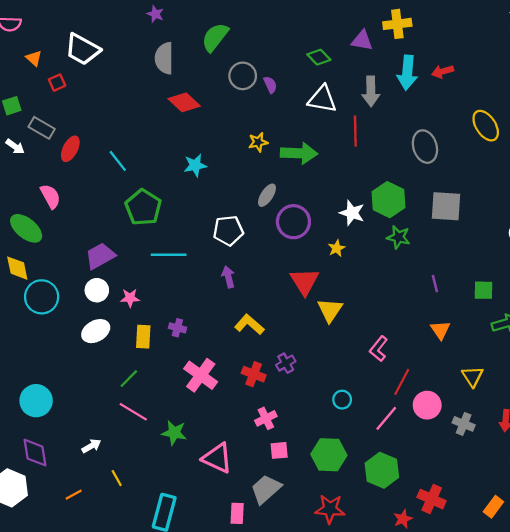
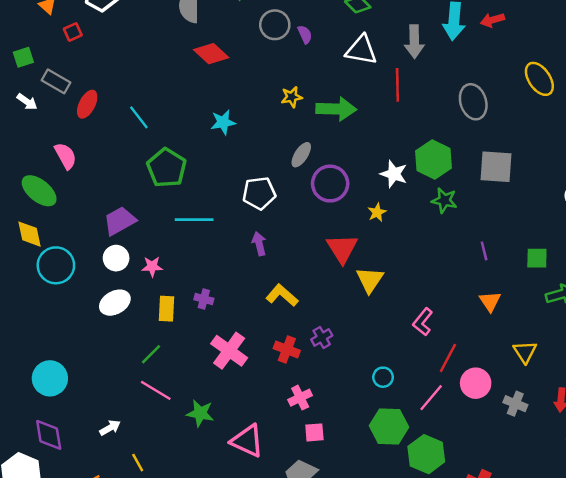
green hexagon: (329, 455) -> (389, 426), moved

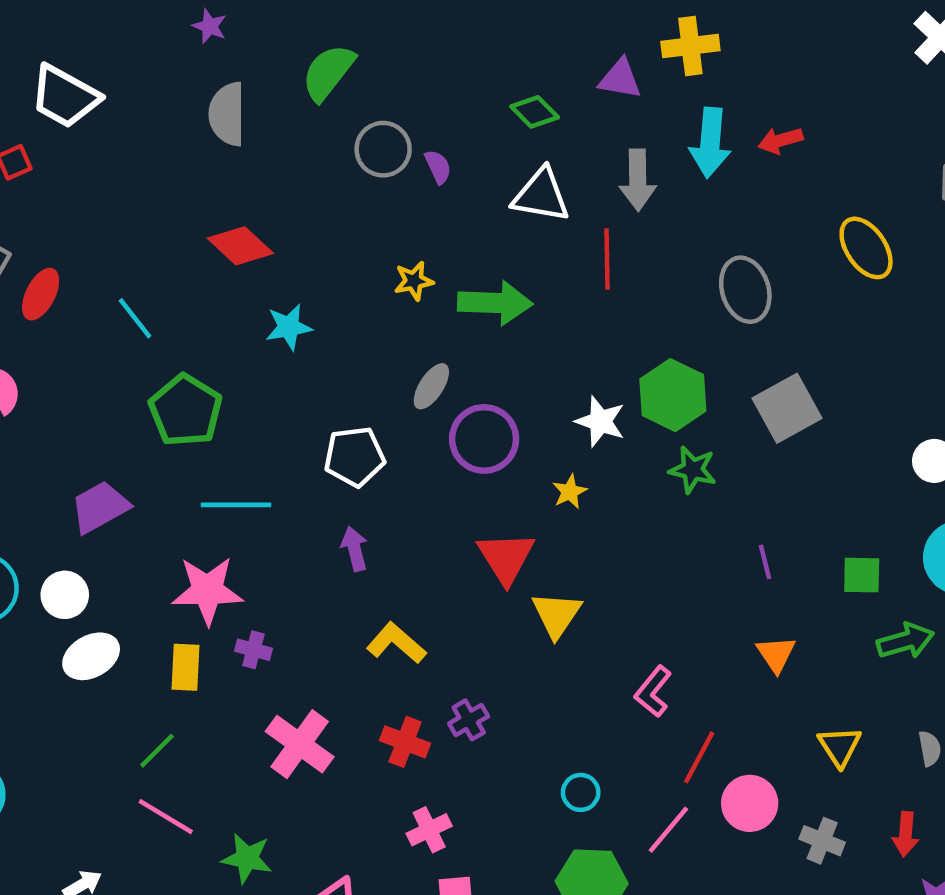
red diamond: (211, 54) -> (240, 246), moved
gray square: (496, 167) -> (787, 408), turned -33
white circle: (116, 258) -> (65, 595), moved
pink star: (152, 267) -> (207, 590), moved, size x1.8

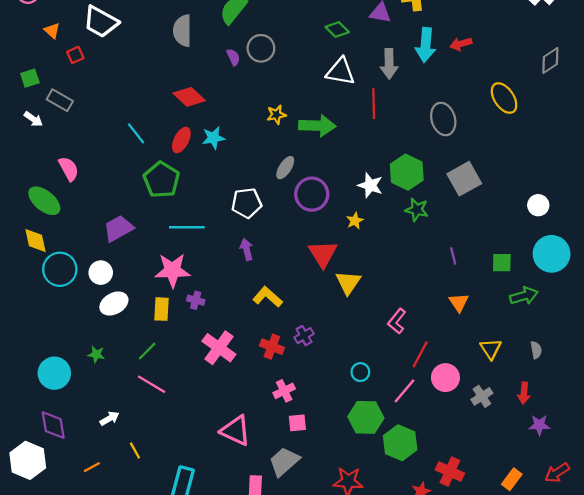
purple semicircle: (438, 167) -> (233, 57), moved
red ellipse: (41, 294) -> (181, 140), moved
gray cross: (822, 841) -> (482, 396), turned 35
green star: (247, 858) -> (96, 354), moved, size x0.7

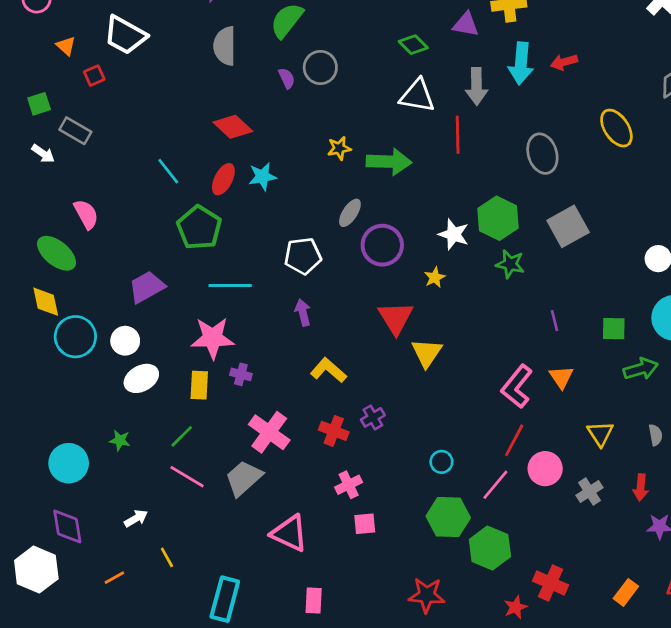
pink L-shape: (397, 321) -> (517, 386), moved, size x1.4
gray trapezoid: (284, 462) -> (244, 478), moved

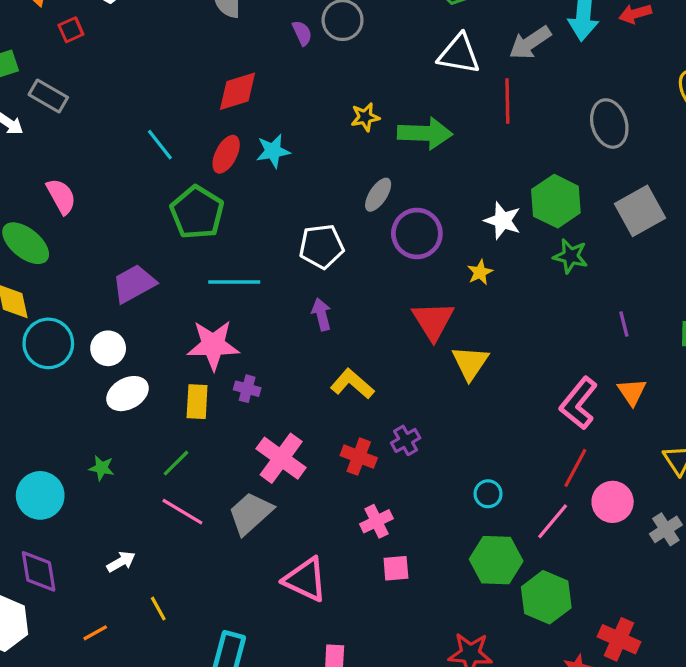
gray arrow: (476, 86) -> (530, 43), turned 57
red diamond: (233, 127) -> (237, 91), turned -60

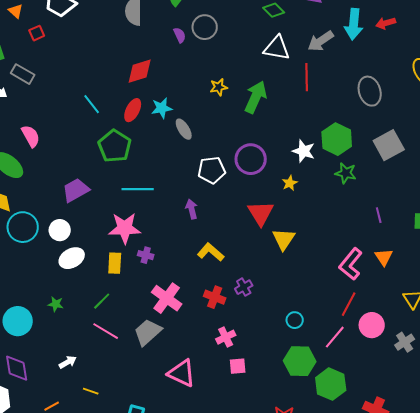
green arrow: (425, 133) -> (256, 97), turned -68
gray ellipse: (378, 195) -> (184, 129), moved, turned -65
white pentagon: (322, 246) -> (212, 170), moved
yellow line: (158, 609) -> (91, 391), turned -42

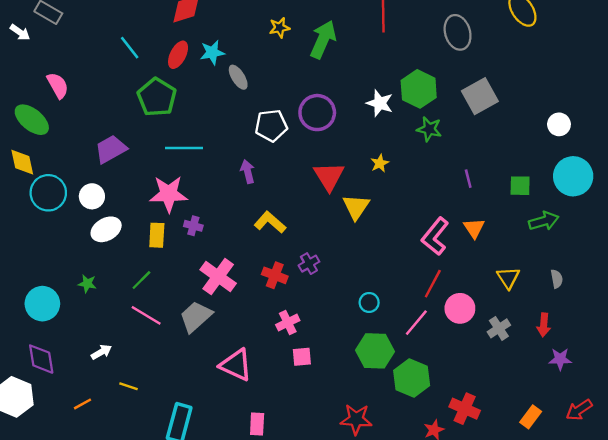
yellow star: (290, 183) -> (380, 163), moved

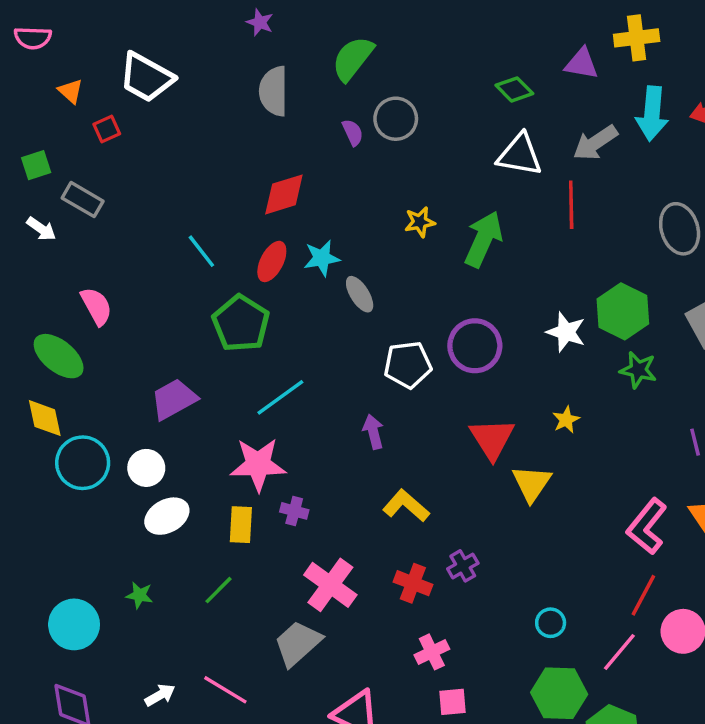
cyan line: (184, 148) -> (280, 397), turned -36
pink line: (146, 315) -> (225, 690), moved

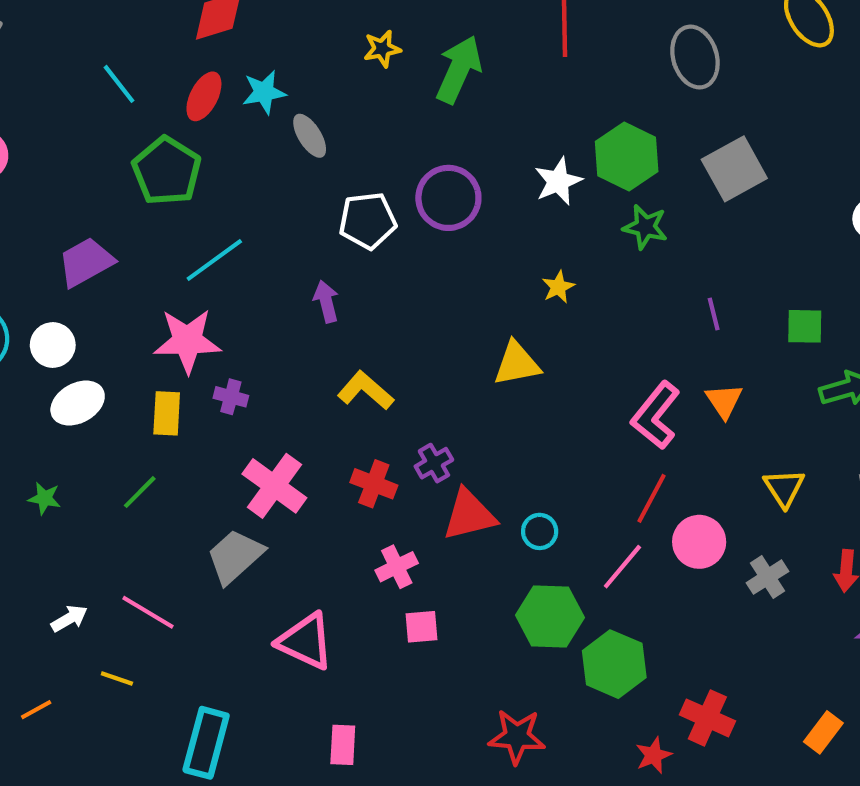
white star: (566, 332) -> (558, 181), turned 30
red triangle: (492, 439) -> (469, 515), moved, turned 48
yellow triangle: (532, 483) -> (517, 364), turned 45

